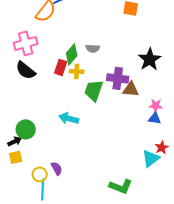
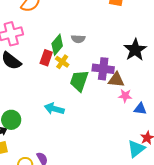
yellow cross: (77, 71) -> (62, 62), turned 32
pink star: (156, 105) -> (125, 96), moved

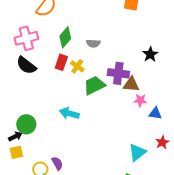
green diamond: (57, 45) -> (65, 37), moved
black star: (135, 50) -> (150, 54), size x0.7
green trapezoid: (79, 81) -> (94, 85), turned 45
cyan triangle: (136, 149) -> (137, 152), moved

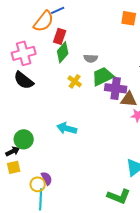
red rectangle: (61, 62) -> (60, 36), moved
green trapezoid: (94, 85) -> (103, 76), moved
purple semicircle: (57, 163) -> (47, 178), moved

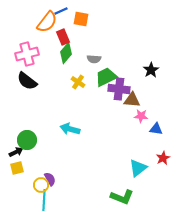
orange square: (129, 18) -> (81, 19), moved
red rectangle: (60, 36) -> (63, 37), turned -42

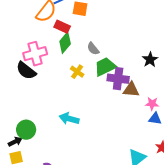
red rectangle: (63, 37) -> (62, 27), turned -42
pink cross: (27, 54) -> (35, 54), moved
gray semicircle: (94, 59) -> (93, 49), turned 48
pink star: (141, 116) -> (152, 104), moved

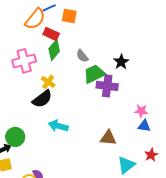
black star: (150, 60) -> (121, 62), moved
black semicircle: (26, 71) -> (42, 99), moved, turned -75
yellow cross: (77, 72) -> (48, 82), moved
brown triangle: (131, 90) -> (108, 138), moved

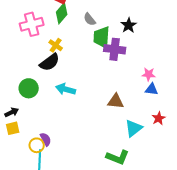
green trapezoid: (94, 74) -> (102, 37), turned -60
green circle: (15, 137) -> (29, 88), moved

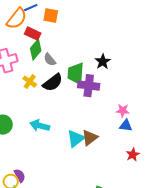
gray semicircle: (90, 19) -> (50, 60), moved
black semicircle: (50, 62) -> (53, 83), moved
brown triangle: (116, 101) -> (90, 138), turned -42
cyan triangle: (134, 128) -> (76, 139), moved

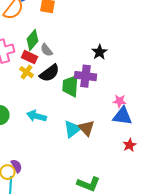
red rectangle: (33, 34) -> (30, 57), moved
green trapezoid: (76, 74) -> (70, 86), moved
blue triangle: (126, 126) -> (122, 116), size x1.5
brown triangle: (90, 138) -> (86, 128), turned -36

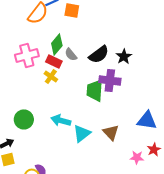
black semicircle: (50, 73) -> (99, 54), moved
pink star: (120, 101) -> (137, 157), moved
cyan triangle: (72, 129) -> (82, 133), moved

